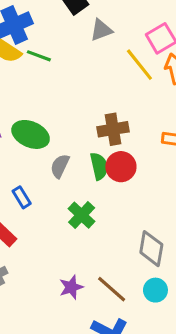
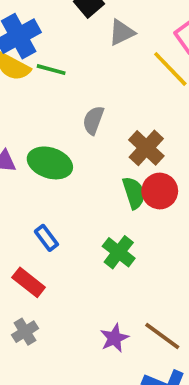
brown cross: (113, 129) -> (146, 148), turned -32
gray semicircle: (60, 166) -> (93, 120), moved

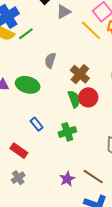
green line: (51, 70) -> (26, 34), turned -49
blue rectangle: (46, 238) -> (37, 124), moved
green cross: (119, 252) -> (67, 132), turned 36

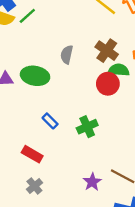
gray semicircle: (50, 60) -> (67, 55), moved
brown cross: (80, 74) -> (107, 51), moved
green semicircle: (74, 99) -> (119, 70), moved, turned -60

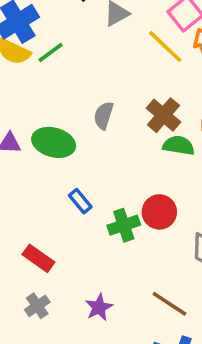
red circle: (108, 84) -> (159, 212), moved
blue rectangle: (50, 121) -> (80, 201), moved
purple star: (92, 182) -> (99, 307), moved

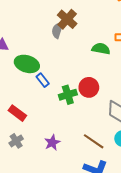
brown cross: (163, 115) -> (67, 19), moved
green ellipse: (54, 142) -> (27, 64), moved

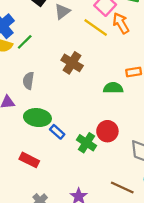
gray semicircle: (57, 30) -> (28, 81), moved
green cross: (68, 95) -> (86, 143), turned -30
red rectangle: (17, 113) -> (29, 160), moved

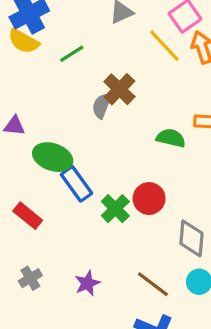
green line: (25, 42) -> (72, 54), moved
gray semicircle: (28, 81) -> (102, 106), moved
blue rectangle: (57, 132) -> (77, 184), size x1.5

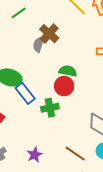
green semicircle: (171, 138) -> (68, 71), moved
red circle: (149, 199) -> (64, 86), moved
green cross: (115, 209) -> (50, 108), turned 36

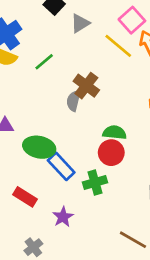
purple star: (35, 155) -> (63, 217), moved

